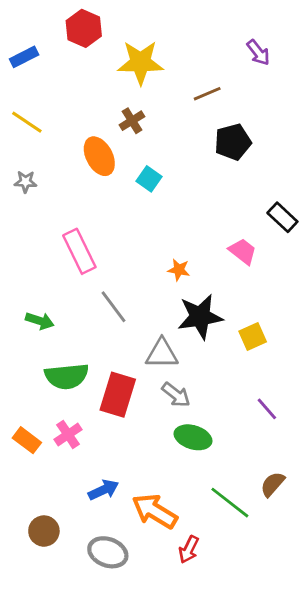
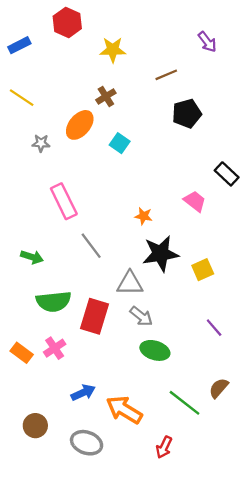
yellow star: (140, 62) -> (113, 50), size x0.7
orange ellipse: (99, 156) -> (80, 125), turned 68
gray star: (25, 182) -> (41, 143), moved
red arrow: (189, 549) -> (164, 447), moved

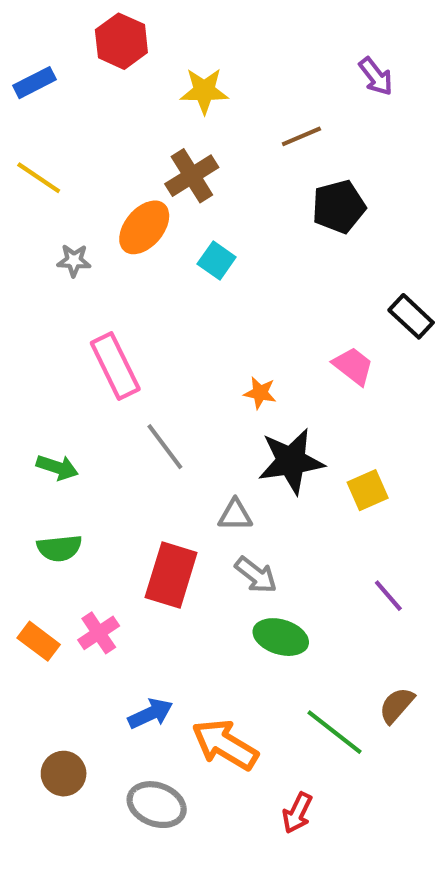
brown cross: (106, 96) -> (192, 176), size x1.4
gray triangle: (130, 283) -> (235, 515), size x0.7
green semicircle: (54, 301) -> (59, 548), moved, size x0.7

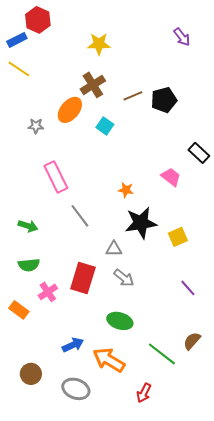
red hexagon: (121, 41) -> (38, 20), moved
brown line: (301, 136) -> (133, 96), moved
yellow line: (39, 178) -> (19, 69), moved
pink cross: (99, 633) -> (48, 292), moved
green ellipse: (281, 637) -> (120, 321), moved

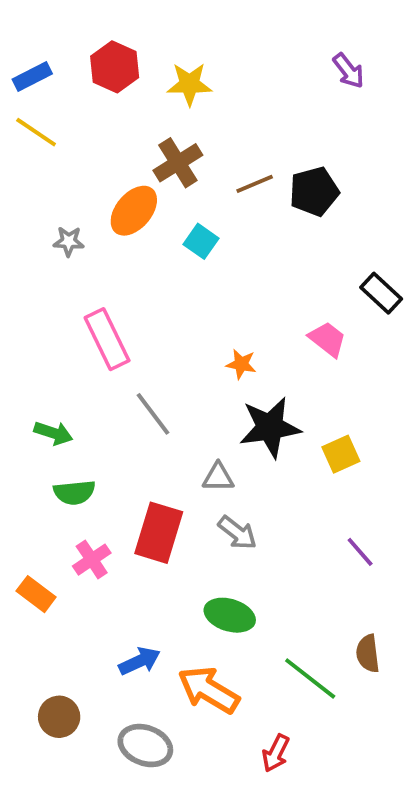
red hexagon: (38, 20) -> (115, 67), moved
green semicircle: (29, 265) -> (74, 492), moved
brown semicircle: (192, 341) -> (368, 653), turned -48

